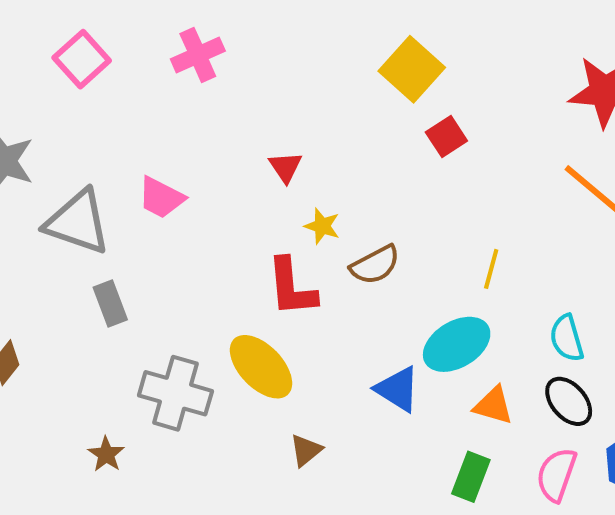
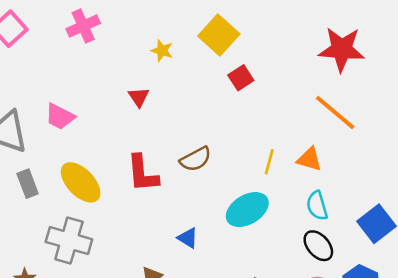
yellow star: (322, 226) -> (162, 51), moved
yellow ellipse: (261, 367) -> (81, 182), moved
blue triangle: (398, 389) -> (188, 238), moved, size x0.7
orange triangle: (493, 405) -> (309, 159), moved

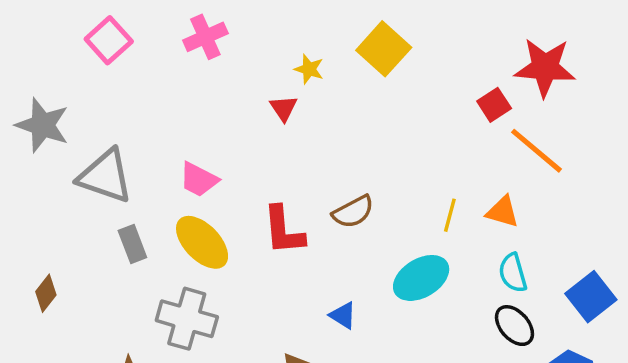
red square: (241, 78) -> (494, 105), moved
red triangle: (139, 97) -> (284, 108), moved
pink trapezoid: (60, 116) -> (199, 180), moved

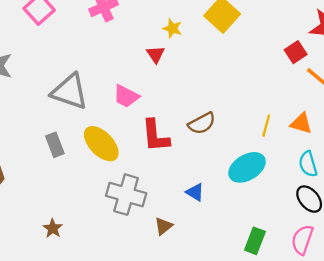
gray triangle: (105, 176) -> (70, 92), moved
pink trapezoid: (199, 180) -> (126, 96), moved
gray cross: (187, 319) -> (126, 195), moved

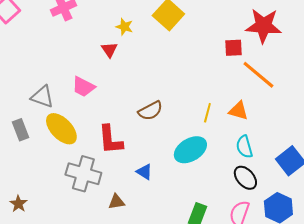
red square: (296, 52) -> (233, 48), turned 30
gray triangle: (70, 92) -> (42, 97), moved, size x0.7
red L-shape: (155, 136) -> (110, 140), moved
brown triangle: (163, 226) -> (116, 202), turned 30

